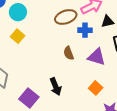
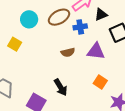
cyan circle: (18, 12) -> (29, 19), moved
brown semicircle: (69, 53) -> (68, 52), turned -72

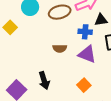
blue cross: (80, 27) -> (85, 32), moved

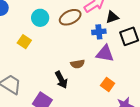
brown semicircle: (60, 48) -> (78, 64), moved
black arrow: (44, 81) -> (61, 80), moved

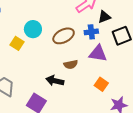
brown ellipse: (70, 17) -> (64, 36), moved
cyan circle: (40, 18) -> (33, 29), moved
black arrow: (61, 80) -> (55, 81), turned 132

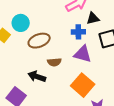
brown ellipse: (64, 36) -> (39, 41), moved
orange square: (101, 84) -> (83, 85), size x1.6

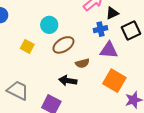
cyan circle: (21, 23) -> (49, 25), moved

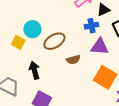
cyan circle: (49, 25) -> (32, 29), moved
black arrow: (68, 81) -> (34, 70), moved, turned 66

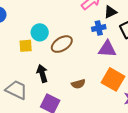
yellow square: (18, 42) -> (26, 46), turned -32
brown semicircle: (73, 60) -> (78, 84), moved

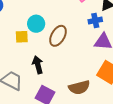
brown ellipse: (62, 44) -> (58, 36), turned -30
brown semicircle: (78, 84) -> (79, 87), moved, size x1.5

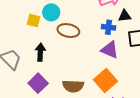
brown ellipse: (58, 36) -> (68, 31), turned 55

